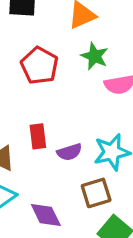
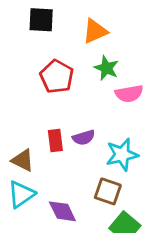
purple semicircle: (69, 152) -> (84, 138), moved
brown square: (96, 193) -> (108, 191), turned 36

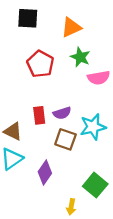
brown square: (108, 191) -> (65, 139), moved
purple diamond: (62, 211) -> (45, 173), turned 60

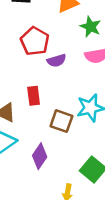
green star: (80, 57) -> (90, 27), moved
purple semicircle: (62, 113) -> (57, 61), moved

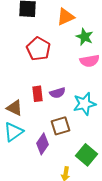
purple semicircle: (57, 61) -> (58, 93), moved
brown square: (61, 121) -> (60, 126), moved, turned -36

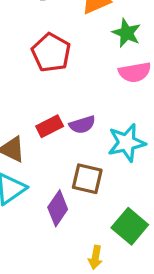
red rectangle: (38, 94) -> (50, 126), turned 70
brown square: (60, 126) -> (87, 179), turned 30

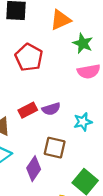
cyan star: (127, 143) -> (83, 122), size x0.7

